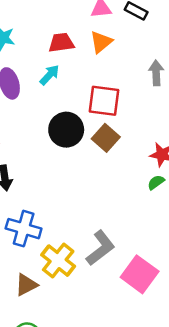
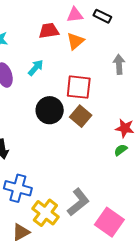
red trapezoid: (61, 43) -> (49, 31), moved

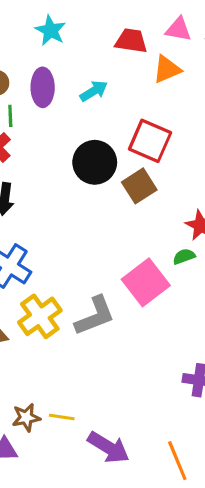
pink square: (109, 222) -> (146, 282), moved

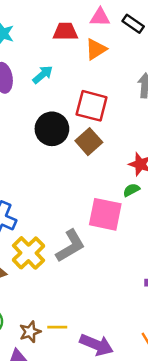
pink square: (146, 282) -> (105, 214), turned -32

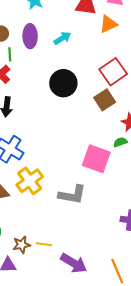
red square: (92, 106) -> (113, 72), moved, turned 32
brown square: (89, 142) -> (105, 100), moved
gray L-shape: (70, 246) -> (72, 195), moved, turned 32

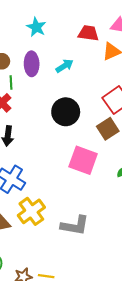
pink square: (96, 159) -> (83, 160), moved

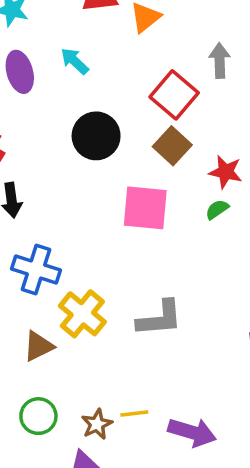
cyan arrow: (65, 66) -> (75, 61), turned -90

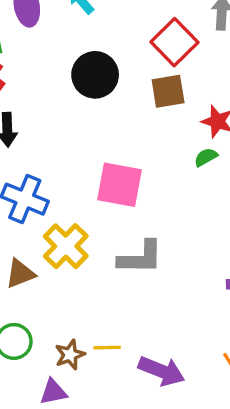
brown square: (172, 146) -> (168, 91), turned 33
pink square: (145, 208) -> (120, 185), moved

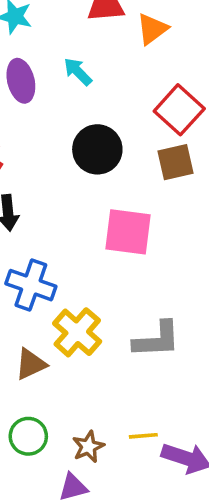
pink square: (120, 185) -> (128, 232), moved
yellow line: (107, 348) -> (143, 436), moved

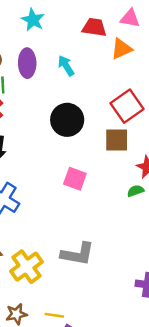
pink square: (128, 232) -> (75, 179), size x0.7
yellow cross: (77, 332) -> (26, 267), moved

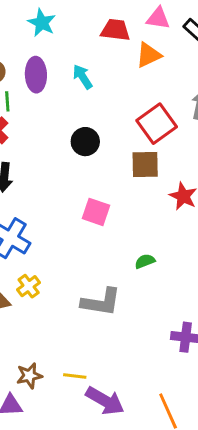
black circle: (67, 120) -> (85, 142), size x0.7
green semicircle: (136, 191) -> (145, 261), moved
yellow cross: (26, 267) -> (29, 286), moved, size x0.6

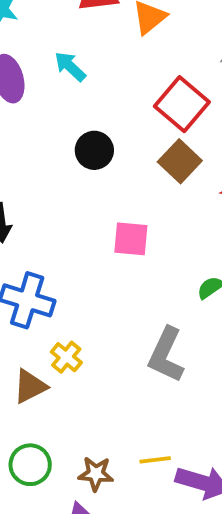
brown square: (145, 165) -> (180, 161), turned -32
gray L-shape: (101, 302) -> (166, 355), turned 120
brown star: (29, 376) -> (96, 474), turned 30

